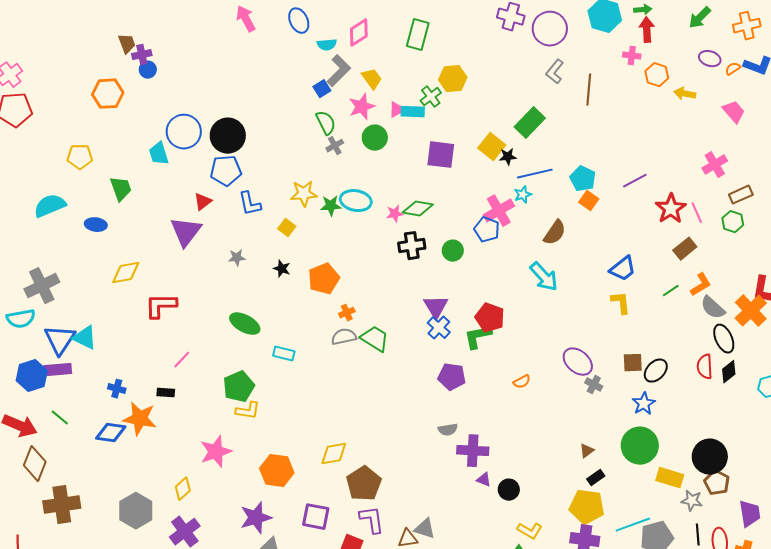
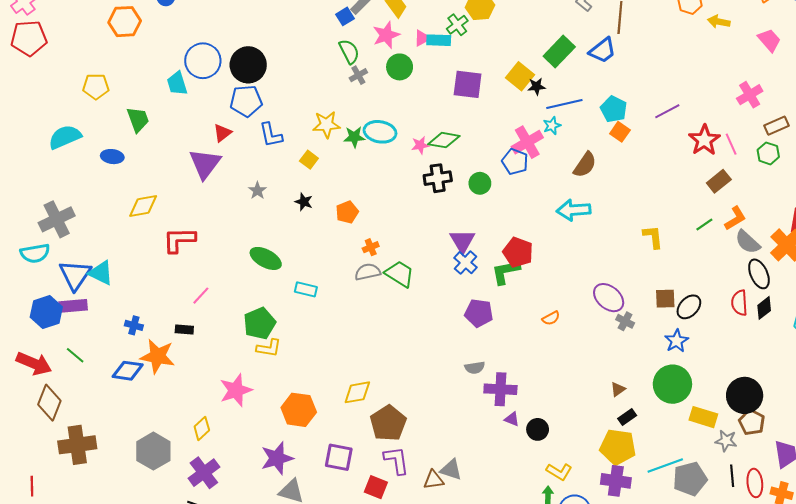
gray star: (237, 258) -> (257, 191), turned -30
blue trapezoid: (623, 269) -> (602, 50), moved
cyan arrow: (544, 277) -> (574, 210), turned 128
orange pentagon: (324, 279) -> (347, 212), size x0.7

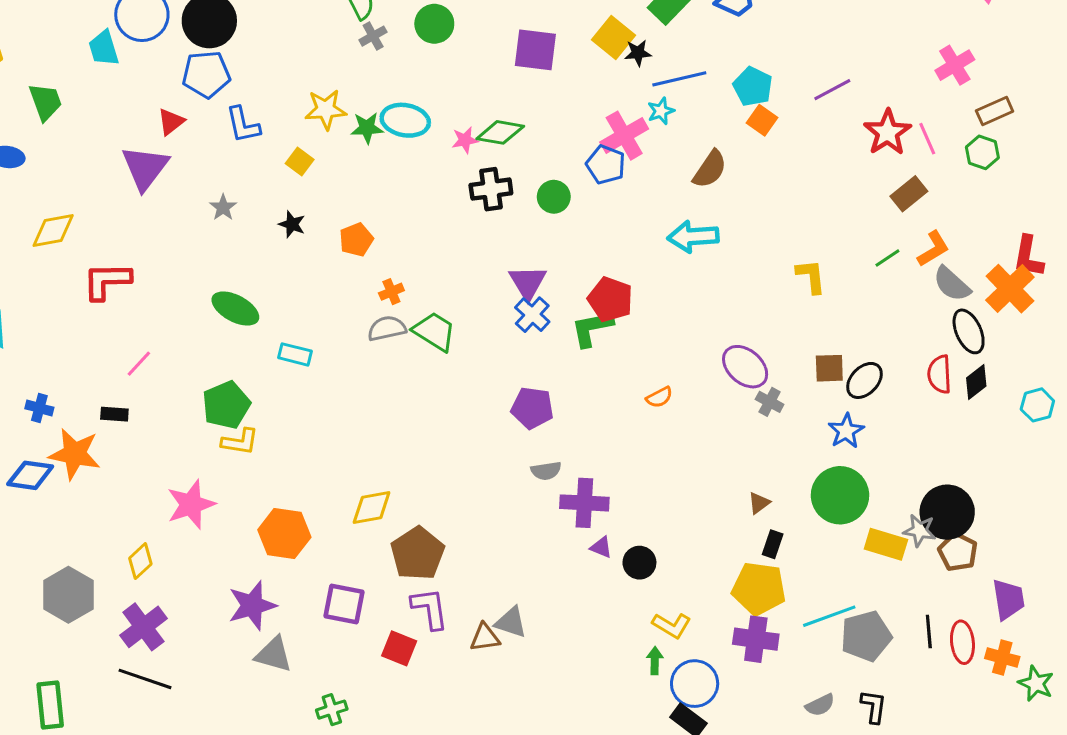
purple pentagon: (479, 313) -> (532, 408), moved
black rectangle: (627, 417) -> (773, 544), turned -36
gray star: (726, 441) -> (920, 530), moved

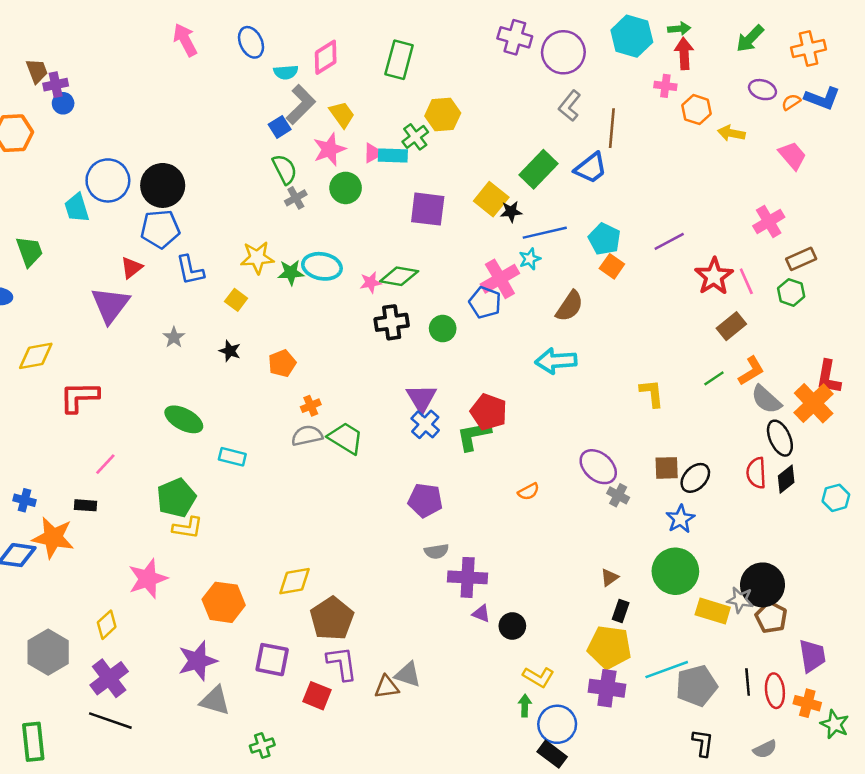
gray semicircle: (820, 705) -> (765, 749), moved

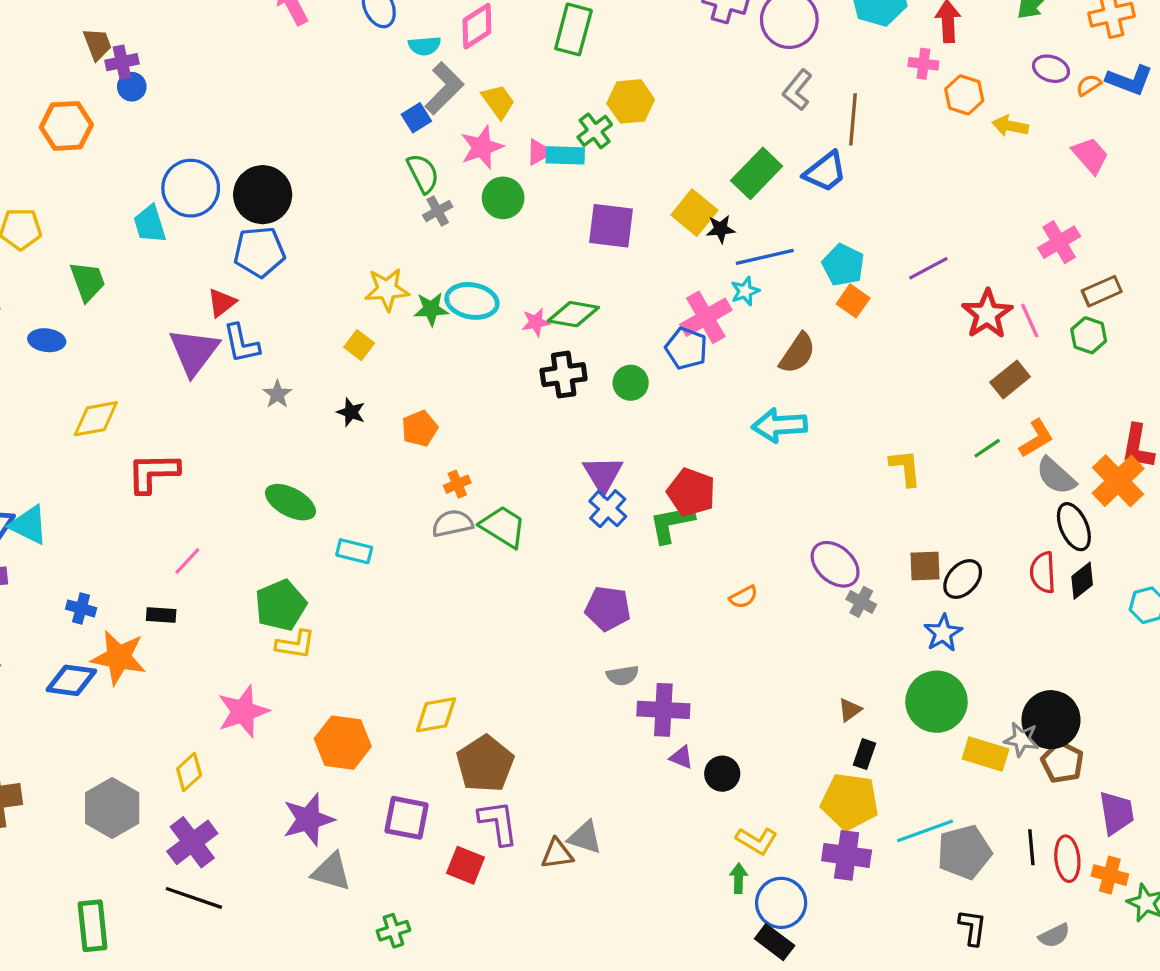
blue L-shape: (190, 270) -> (241, 343), moved

